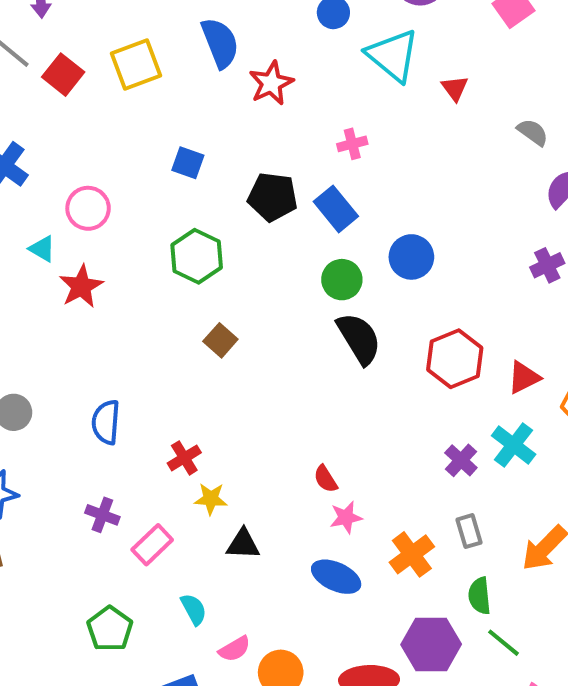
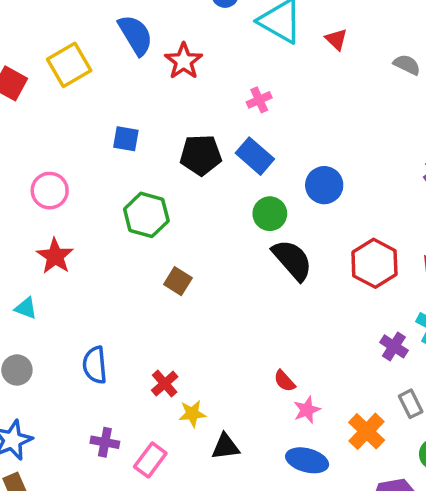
cyan triangle: (42, 249) -> (26, 308), moved

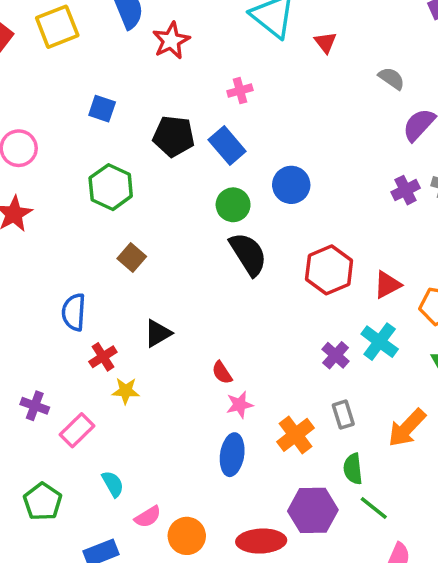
blue semicircle: (95, 365) -> (74, 312), moved
black triangle: (225, 447) -> (158, 333), moved, turned -32
blue ellipse: (307, 460) -> (232, 455), turned 75

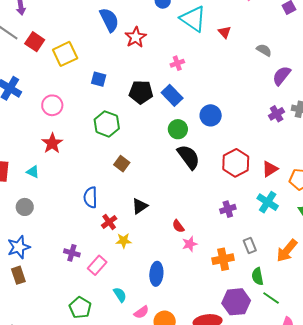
yellow square: (57, 27) -> (65, 54), moved
purple cross: (336, 355) -> (228, 209), moved, turned 35
orange cross: (295, 435) -> (223, 259), turned 30
blue ellipse: (232, 455) -> (156, 274), moved

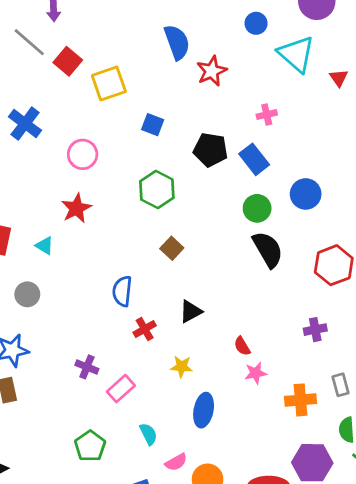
yellow star: (124, 241) -> (182, 367), moved

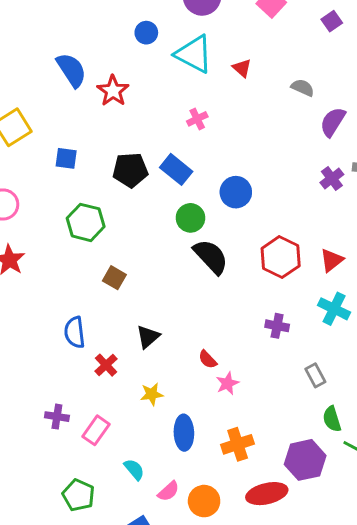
pink cross: (267, 115) -> (197, 119), moved
purple cross: (315, 330) -> (277, 326), turned 35
orange cross: (301, 400) -> (238, 444), moved

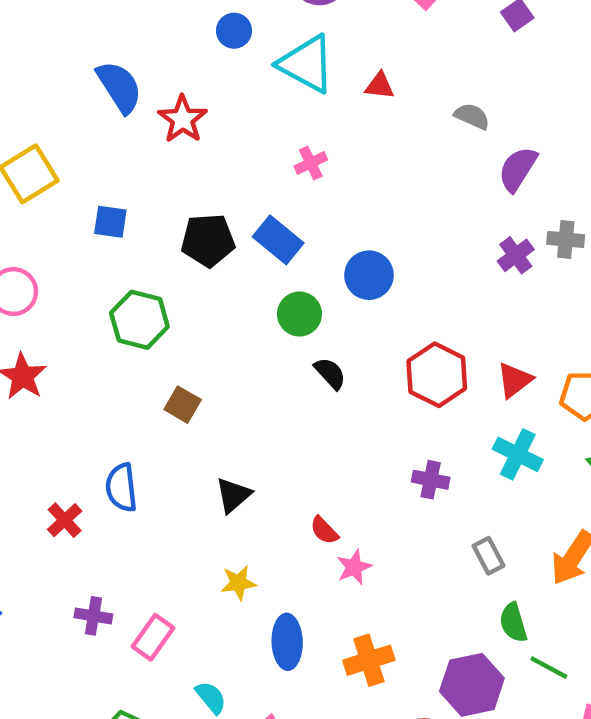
red triangle: (242, 68) -> (380, 86), turned -36
black semicircle: (211, 257) -> (330, 373), size x0.6
red cross: (106, 365) -> (65, 520), moved

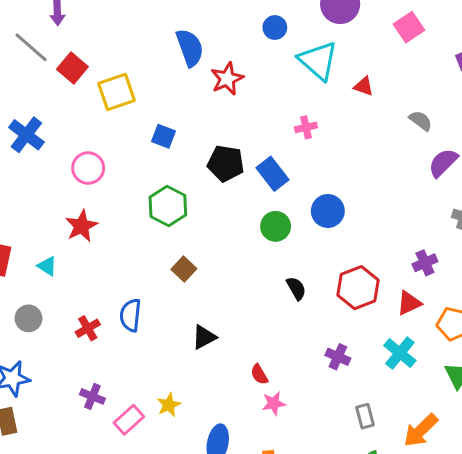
purple cross: (516, 255) -> (425, 263), moved
black semicircle: (330, 373) -> (296, 288), moved
yellow star: (238, 583) -> (169, 405), moved, turned -30

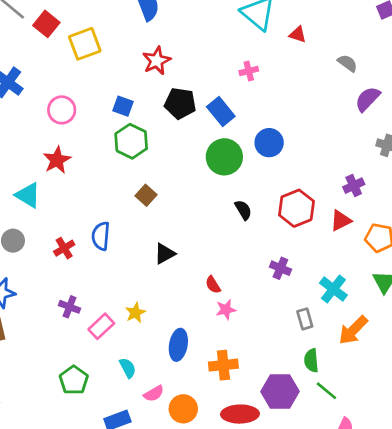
red star: (227, 79) -> (157, 61), moved
blue square: (163, 136) -> (123, 106), moved
green circle: (276, 226) -> (224, 157), size x1.4
cyan triangle: (47, 266) -> (28, 195), size x1.5
cyan cross: (400, 353) -> (333, 289), moved

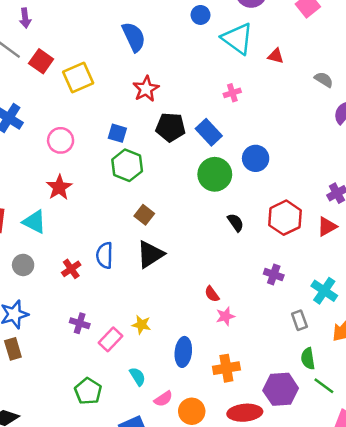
black triangle: (165, 254) -> (150, 254), moved, size x1.4
yellow star: (135, 313) -> (141, 325), turned -30

